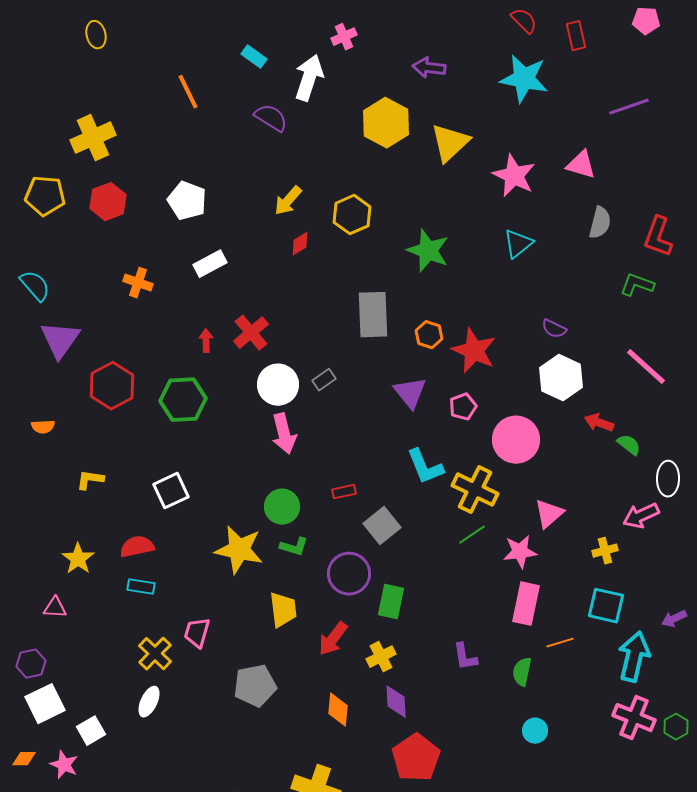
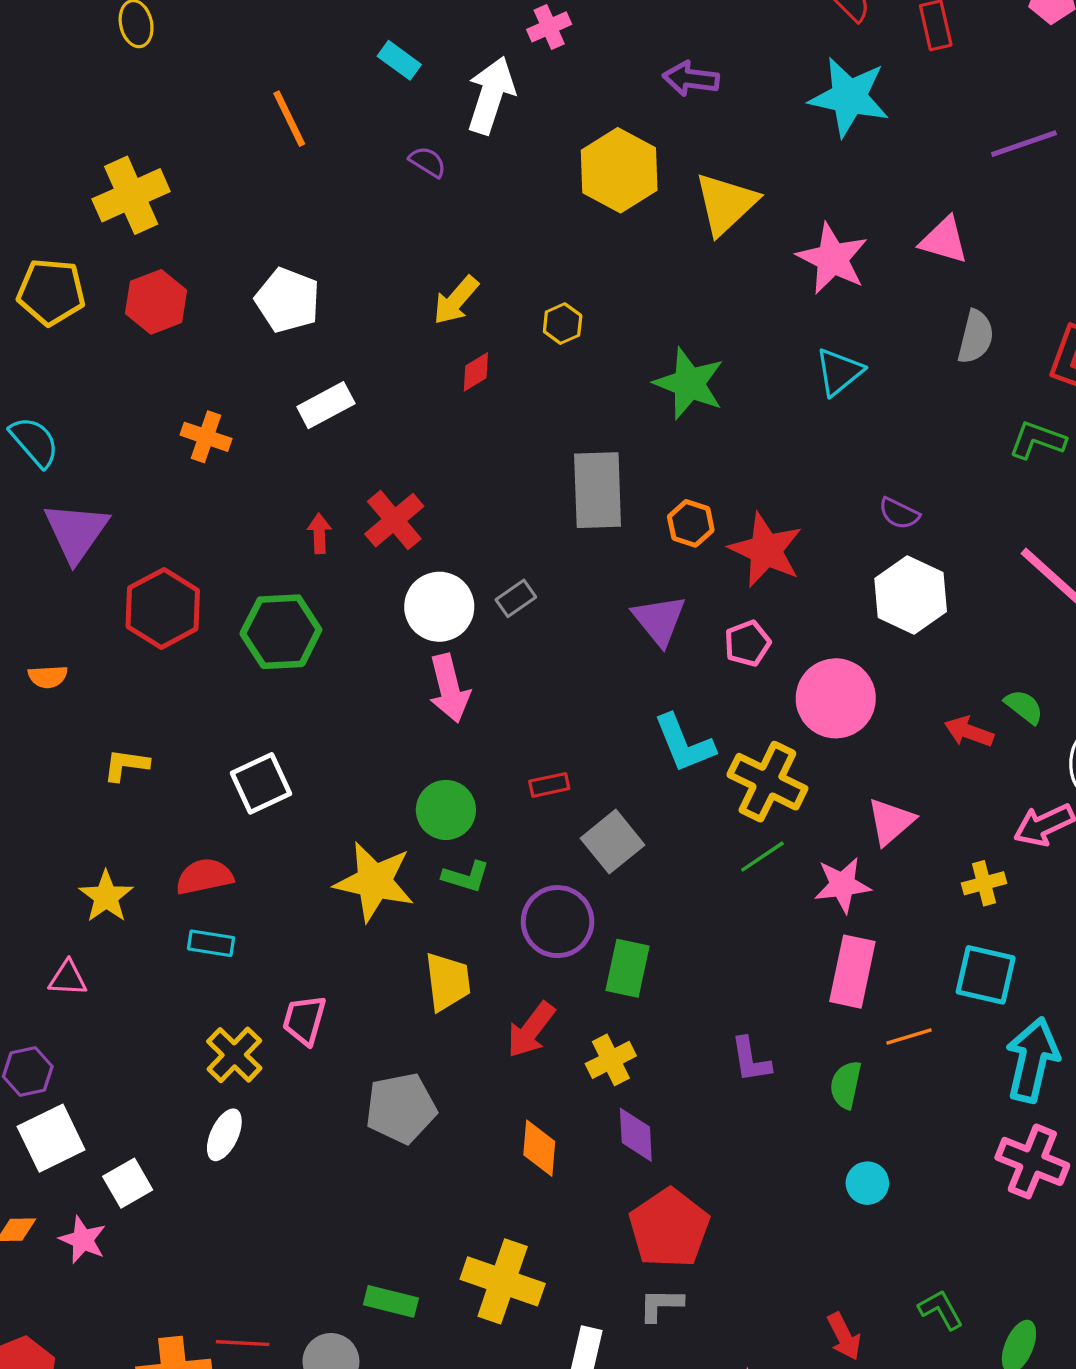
purple semicircle: (271, 118) -> (428, 162), size x0.7
yellow hexagon: (352, 215) -> (563, 324), size x0.6
red arrow: (599, 423) -> (969, 732), moved

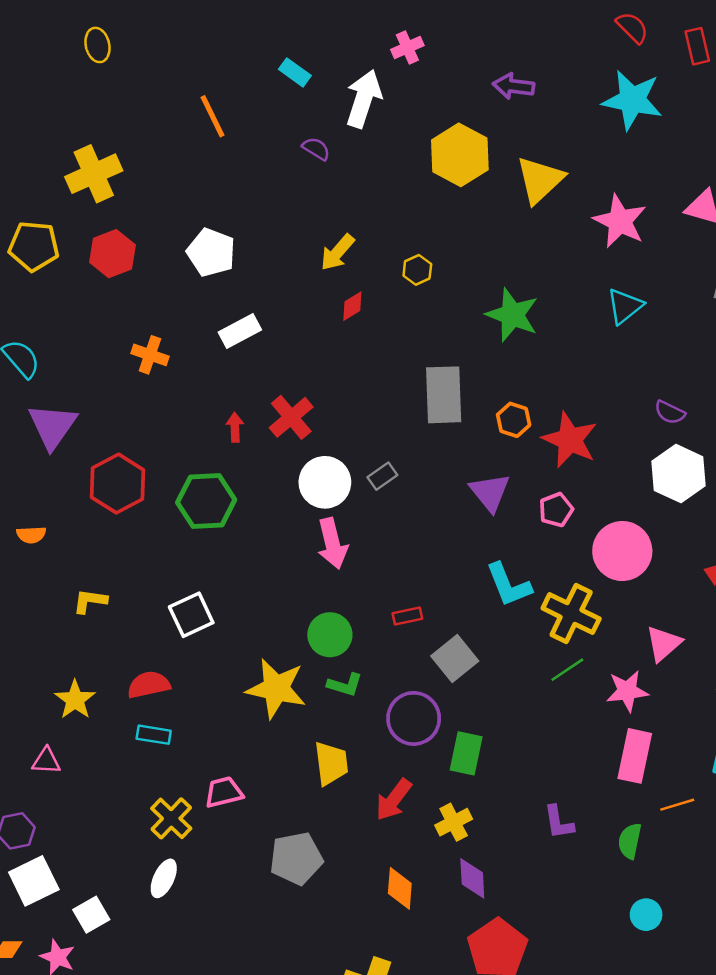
pink trapezoid: (304, 1020) -> (224, 792), turned 60

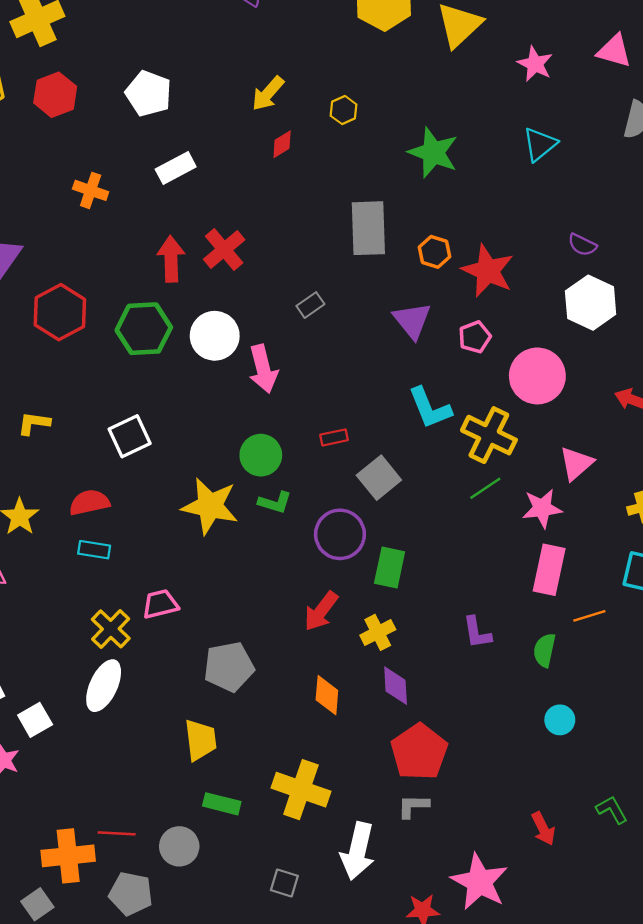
pink star: (620, 221) -> (535, 64), size x0.7
red arrow: (235, 427) -> (171, 259), size x1.6
white circle: (325, 482) -> (215, 336), moved
yellow trapezoid: (331, 763) -> (201, 740), moved
white ellipse: (164, 878) -> (104, 686), size x1.4

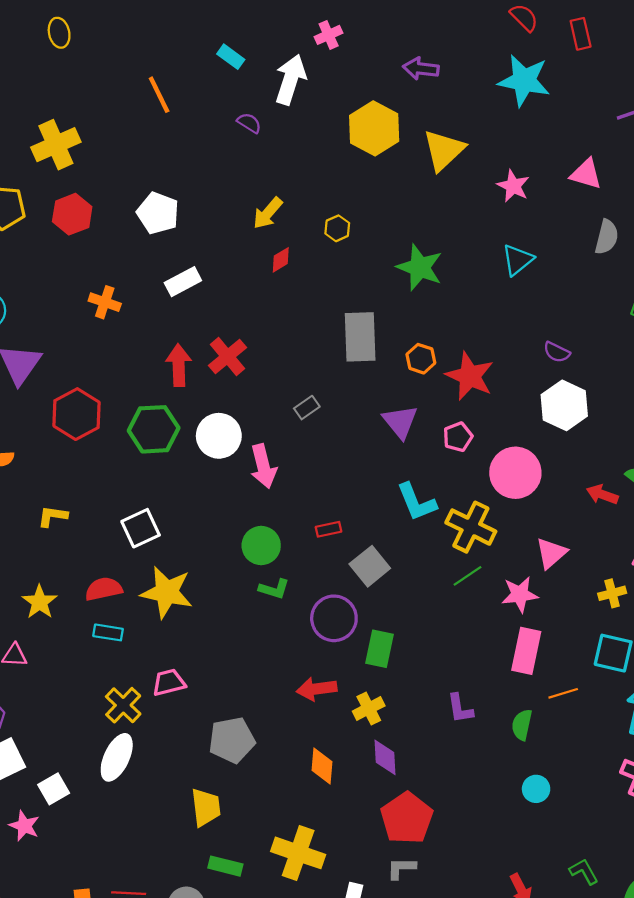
yellow star: (210, 506) -> (167, 592), moved
red arrow: (321, 611) -> (317, 689), turned 45

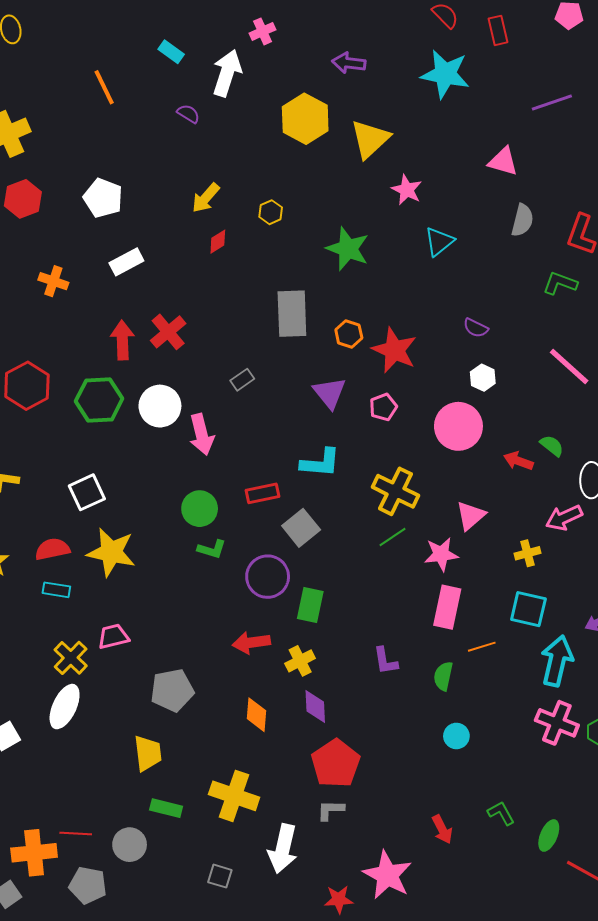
pink star: (513, 186) -> (407, 190), moved
white hexagon: (564, 405) -> (483, 378), size x0.6
pink circle: (515, 473) -> (458, 426), moved
cyan L-shape: (417, 502) -> (320, 463), moved, turned -63
red rectangle: (329, 529) -> (263, 493), size x1.4

